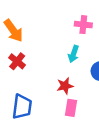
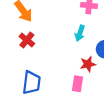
red star: (65, 86) -> (88, 64), moved

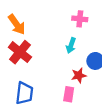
red cross: (27, 40) -> (20, 52), size x1.5

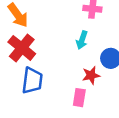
blue trapezoid: (24, 93) -> (32, 81), moved

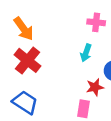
blue trapezoid: (32, 81) -> (25, 102), moved, turned -64

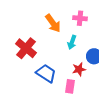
orange arrow: (24, 29) -> (53, 23), moved
blue trapezoid: (25, 102) -> (46, 73), moved

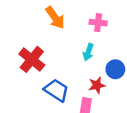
orange arrow: (53, 23) -> (55, 18), moved

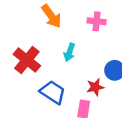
cyan arrow: (88, 52) -> (69, 52), moved

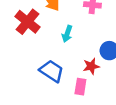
red cross: (27, 60) -> (27, 22), moved

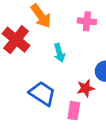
cyan arrow: (67, 34) -> (59, 53), turned -35

